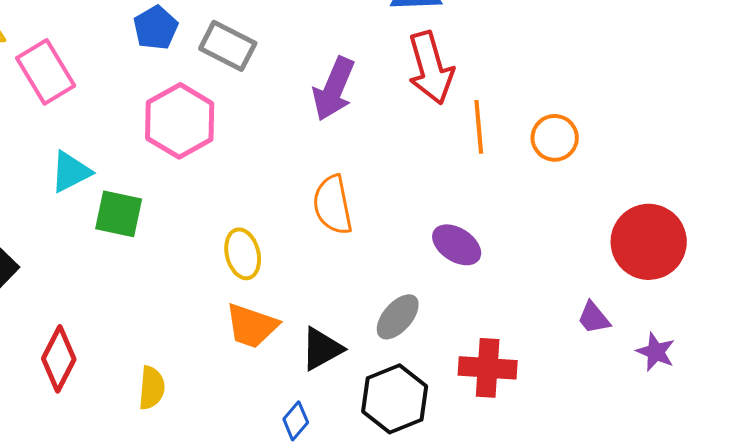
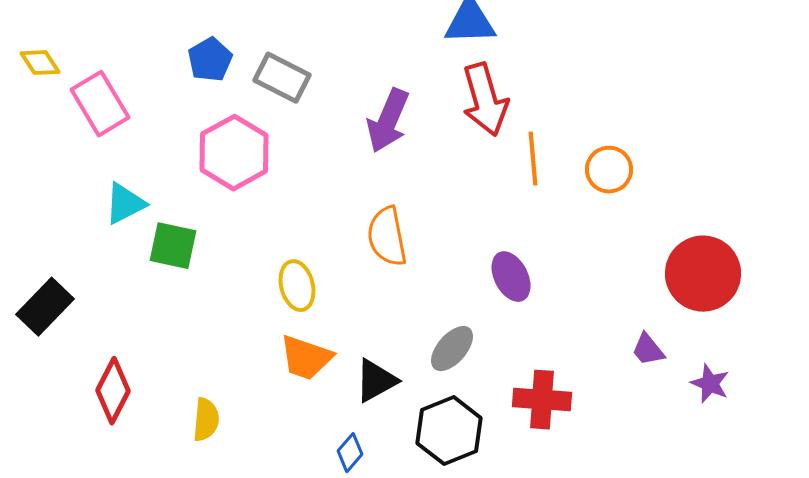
purple ellipse: (457, 245) -> (511, 277), turned 30

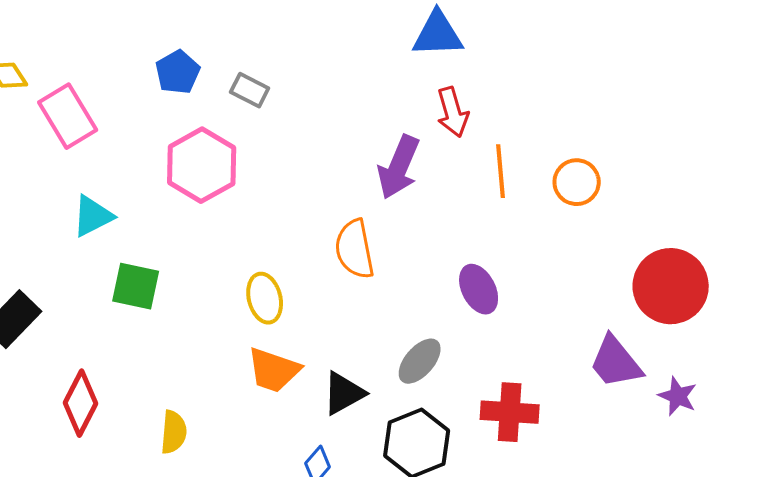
gray rectangle: (282, 78) -> (250, 90), size x0.7
red arrow: (485, 100) -> (453, 112), size x0.7
purple arrow: (388, 121) -> (399, 167), moved
green square: (173, 246) -> (136, 286), moved
purple trapezoid: (648, 350) -> (616, 362), size x1.6

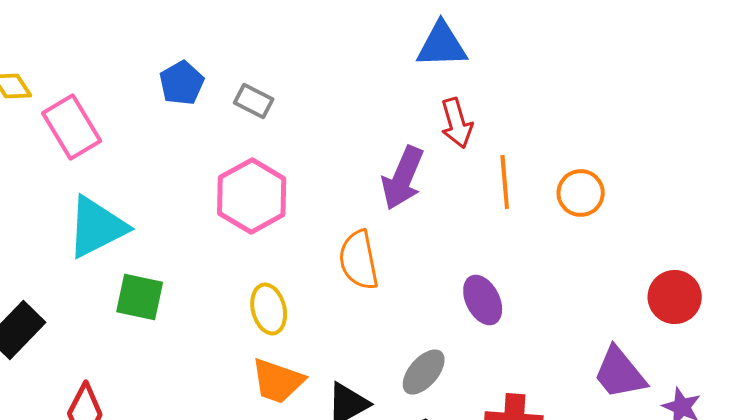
pink hexagon: (202, 165) -> (252, 196), moved
cyan triangle: (93, 216) -> (97, 227), size x1.5
red circle: (671, 286) -> (675, 297), size x0.7

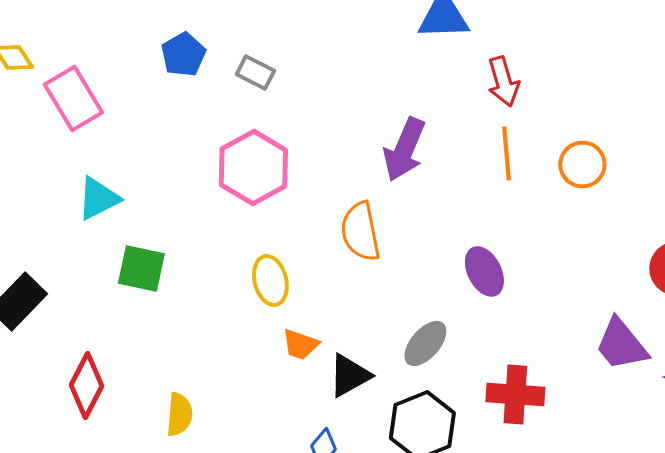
red arrow: (457, 123) -> (503, 82), moved
cyan triangle: (97, 227) -> (98, 198), size x0.7
orange trapezoid: (278, 381) -> (300, 344), moved, size x0.7

